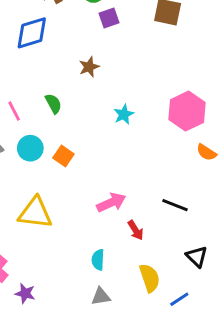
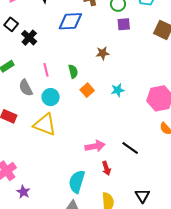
orange square: (63, 156) -> (87, 90), moved
black line: (175, 205) -> (130, 148), moved
yellow triangle: (35, 213) -> (45, 124), moved
cyan semicircle: (98, 260) -> (77, 182), size x1.6

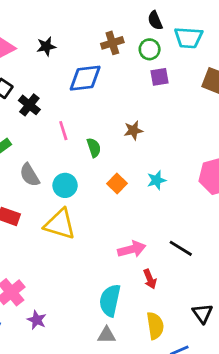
brown star: (103, 53) -> (133, 130), moved
pink line: (46, 70) -> (63, 131), moved
orange square: (87, 90) -> (117, 183), moved
cyan star: (118, 90) -> (157, 180), moved

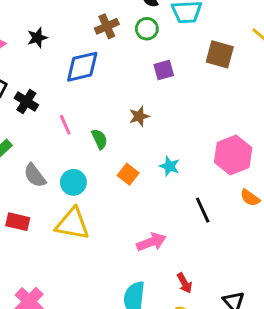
purple square: (159, 77) -> (164, 70), moved
cyan star: (157, 180) -> (170, 166), turned -30
black line: (181, 248) -> (203, 210), moved, turned 40
red arrow: (150, 279) -> (184, 283), moved

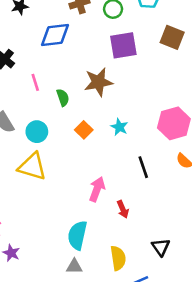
purple square: (164, 70) -> (123, 45), size x1.6
brown star: (139, 116) -> (98, 82), size x1.6
pink arrow: (151, 242) -> (97, 189), turned -55
red arrow: (184, 283) -> (123, 209), moved

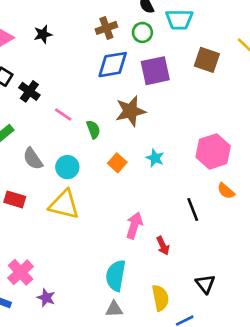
blue diamond: (55, 35) -> (113, 65), moved
pink line: (35, 82) -> (63, 115), turned -36
black line: (143, 167) -> (193, 209), moved

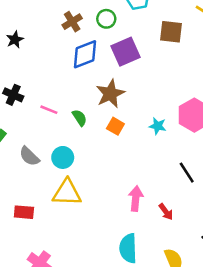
cyan star: (155, 158) -> (158, 126), moved
orange square: (117, 163) -> (115, 126), moved
red rectangle: (15, 199) -> (24, 212), moved

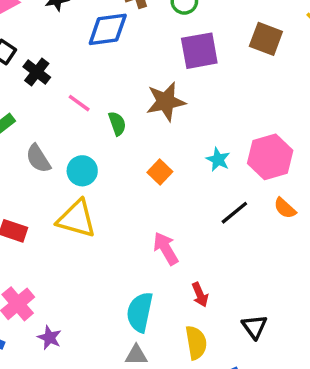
blue diamond: (85, 54) -> (108, 29), moved
orange square: (115, 126) -> (160, 172), moved
black line: (187, 173) -> (234, 213), moved, turned 70
pink arrow: (136, 199) -> (166, 249), turned -50
red arrow: (166, 212) -> (200, 295), moved

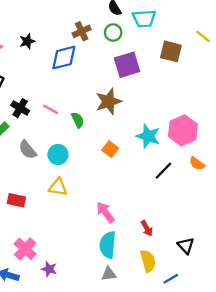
black cross: (37, 72) -> (20, 108), moved
cyan star: (218, 159) -> (148, 136), size x1.5
yellow triangle: (77, 219) -> (58, 187), size x0.7
pink arrow: (166, 249) -> (105, 212), moved

